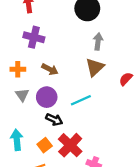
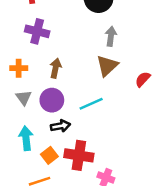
brown arrow: (50, 69) -> (56, 68), turned -105
black arrow: (54, 120) -> (60, 126), turned -35
cyan arrow: (17, 140) -> (26, 138), moved
red cross: (70, 145) -> (79, 155), turned -35

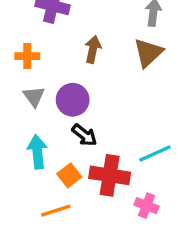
brown arrow: (56, 68) -> (93, 49), moved
cyan line: (91, 104) -> (155, 154), moved
black arrow: (60, 126) -> (84, 135), turned 48

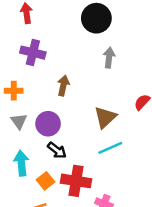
brown triangle: (148, 53) -> (105, 117), moved
cyan line: (155, 154) -> (110, 148), moved

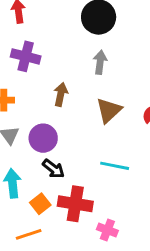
gray arrow: (109, 58) -> (100, 62), moved
brown triangle: (105, 117) -> (109, 110), moved
cyan line: (110, 148) -> (115, 166), turned 35

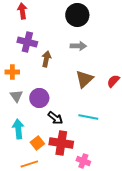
gray arrow: (100, 62) -> (78, 46), turned 84
brown arrow: (61, 94) -> (46, 59), moved
black arrow: (53, 169) -> (55, 118), moved

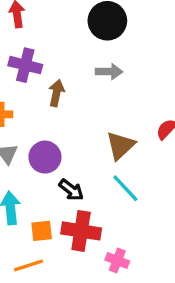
brown triangle: (84, 79) -> (120, 146), moved
cyan line: (88, 117) -> (125, 188), turned 36
orange square: (37, 143) -> (42, 231), turned 32

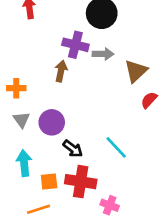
purple cross: (25, 65) -> (75, 45), moved
brown triangle: (120, 146) -> (136, 71), moved

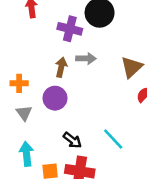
purple cross: (75, 45) -> (70, 29), moved
gray arrow: (103, 54) -> (86, 59), moved
purple circle: (52, 122) -> (55, 98), moved

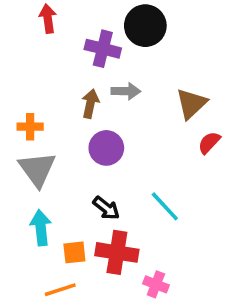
purple circle: (55, 98) -> (106, 148), moved
gray triangle: (24, 113) -> (37, 169), size x1.6

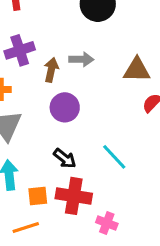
purple cross: (103, 49) -> (20, 50), moved, turned -32
brown triangle: (191, 104) -> (137, 70), turned 44

